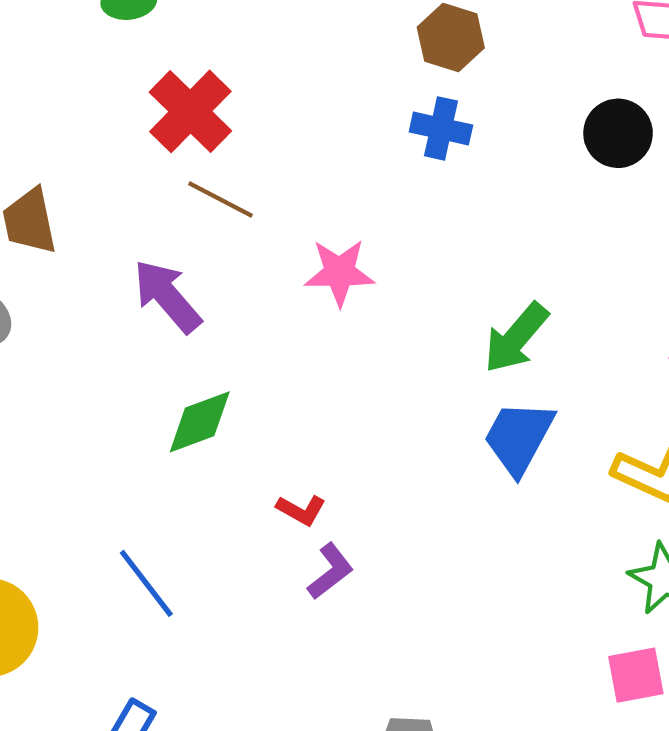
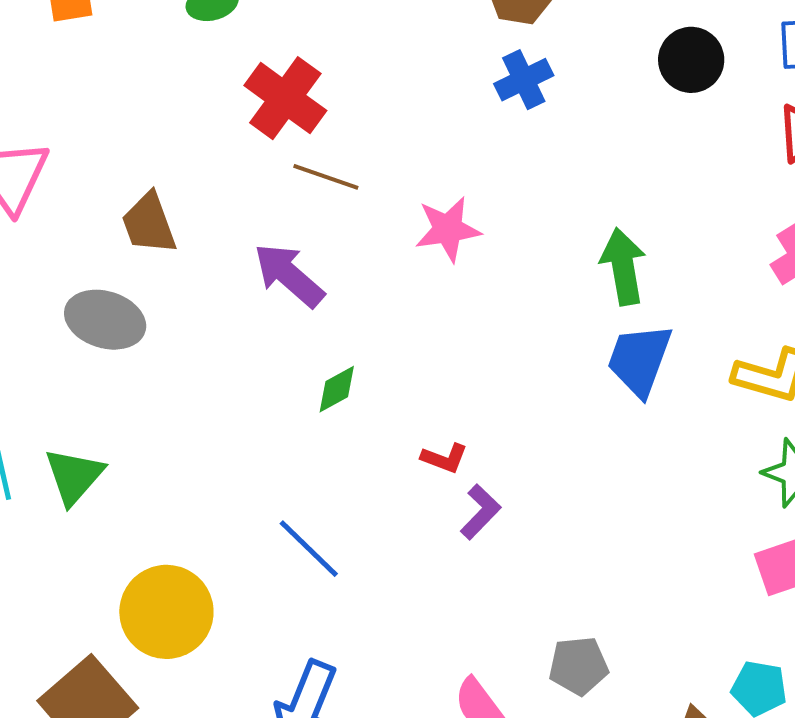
blue cross: (441, 128) -> (524, 80), turned -30
green arrow: (516, 338) -> (623, 267), turned 138
green diamond: (200, 422) -> (337, 389), size x0.7

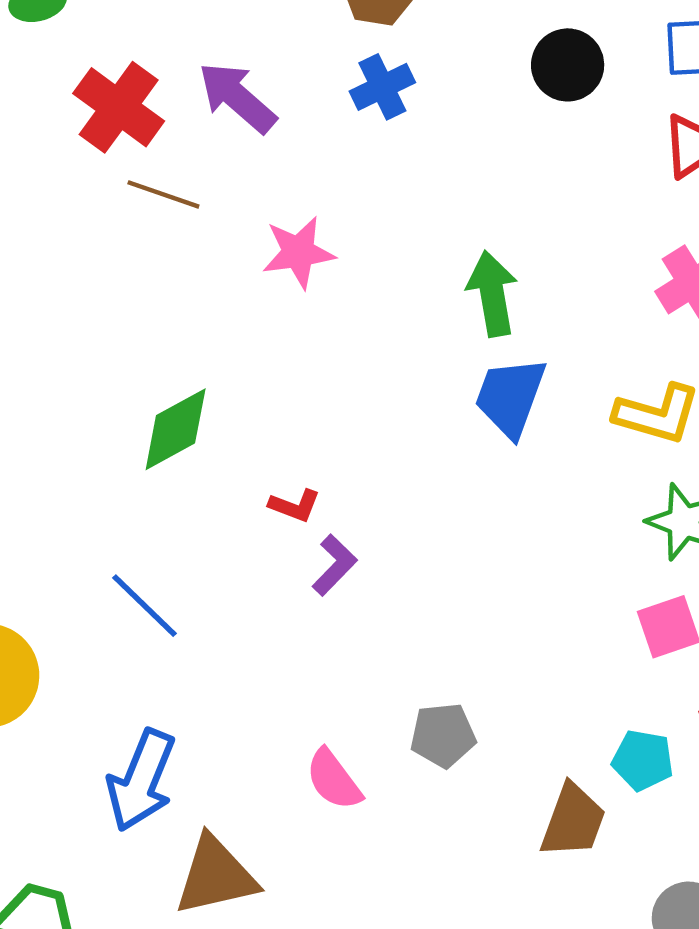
purple arrow: (289, 275) -> (237, 97), moved
green diamond: (337, 389) -> (176, 429), size x1.6

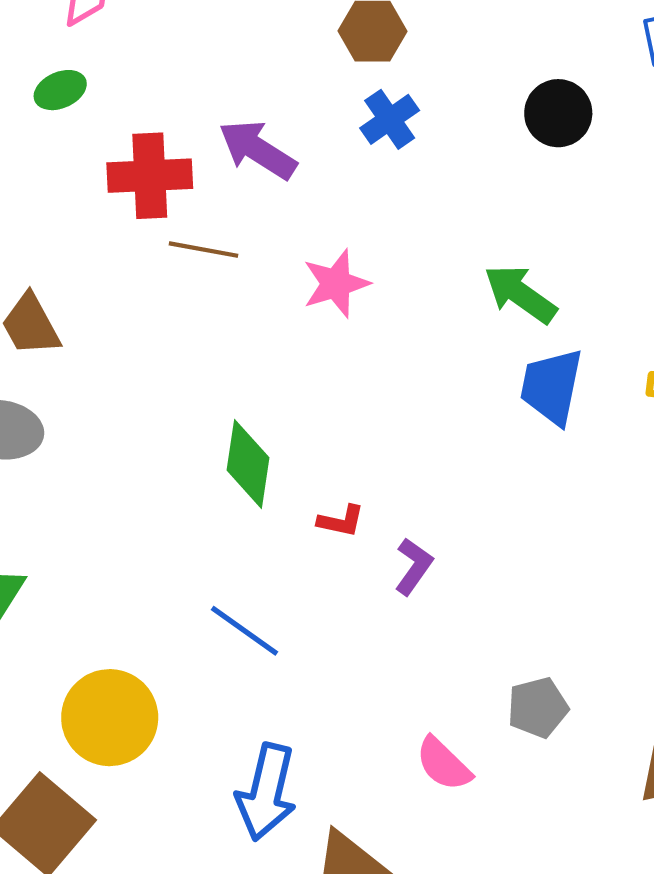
black circle: (568, 65) -> (558, 113), moved
red cross: (119, 107) -> (150, 176), turned -30
green arrow: (492, 294) -> (520, 294), turned -36
green diamond: (176, 429) -> (248, 464), turned -44
red L-shape: (295, 506) -> (341, 521), moved

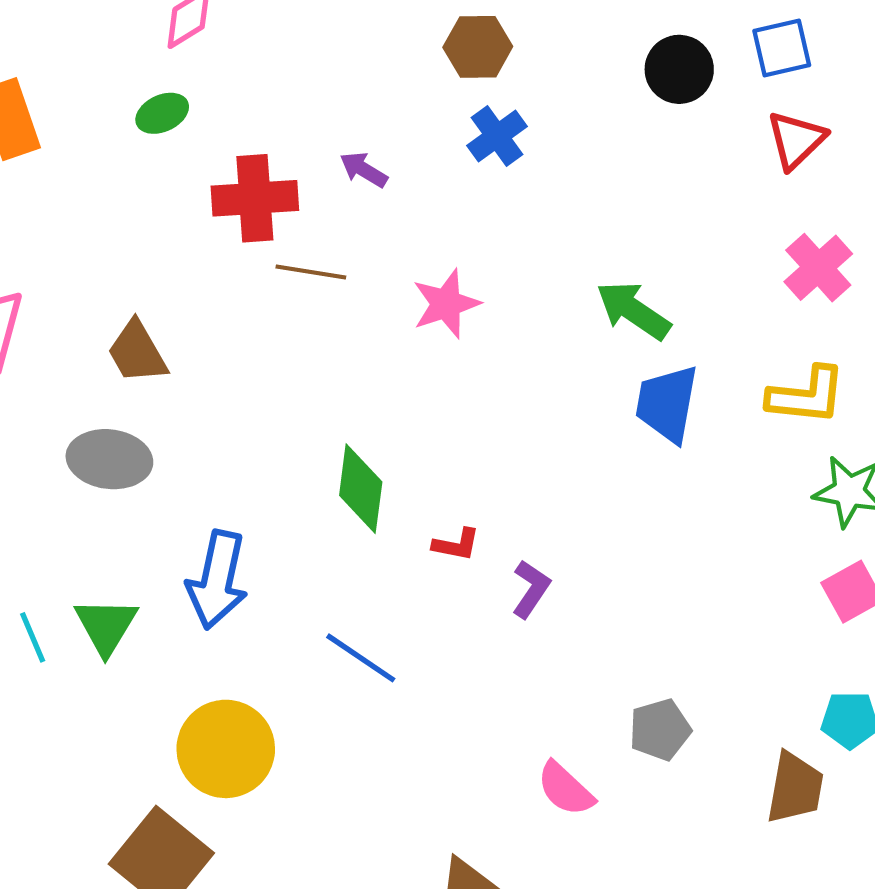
black circle: (558, 113) -> (679, 69), moved
purple arrow: (257, 150) -> (364, 170), size x0.6
blue arrow: (266, 792) -> (217, 580), moved

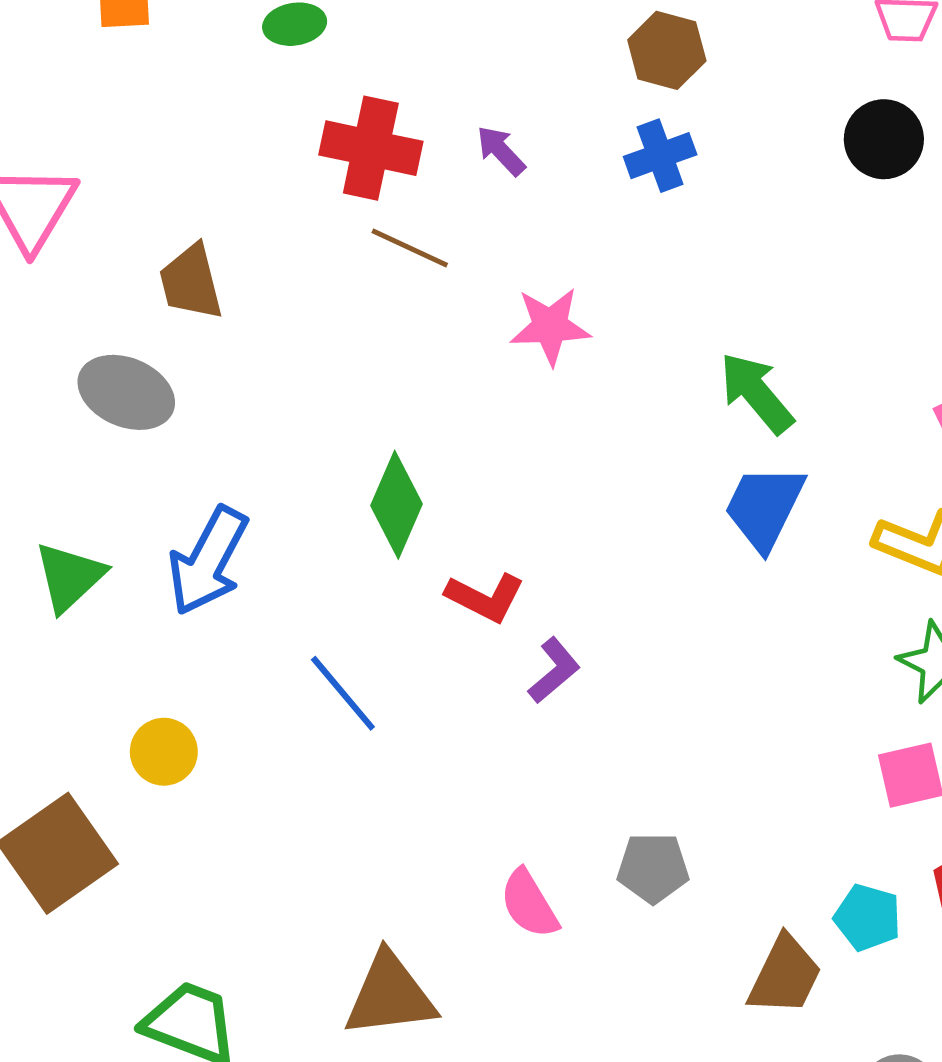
red L-shape: (456, 545) -> (485, 597), size x1.4
yellow circle: (226, 749) -> (164, 752), size x0.6

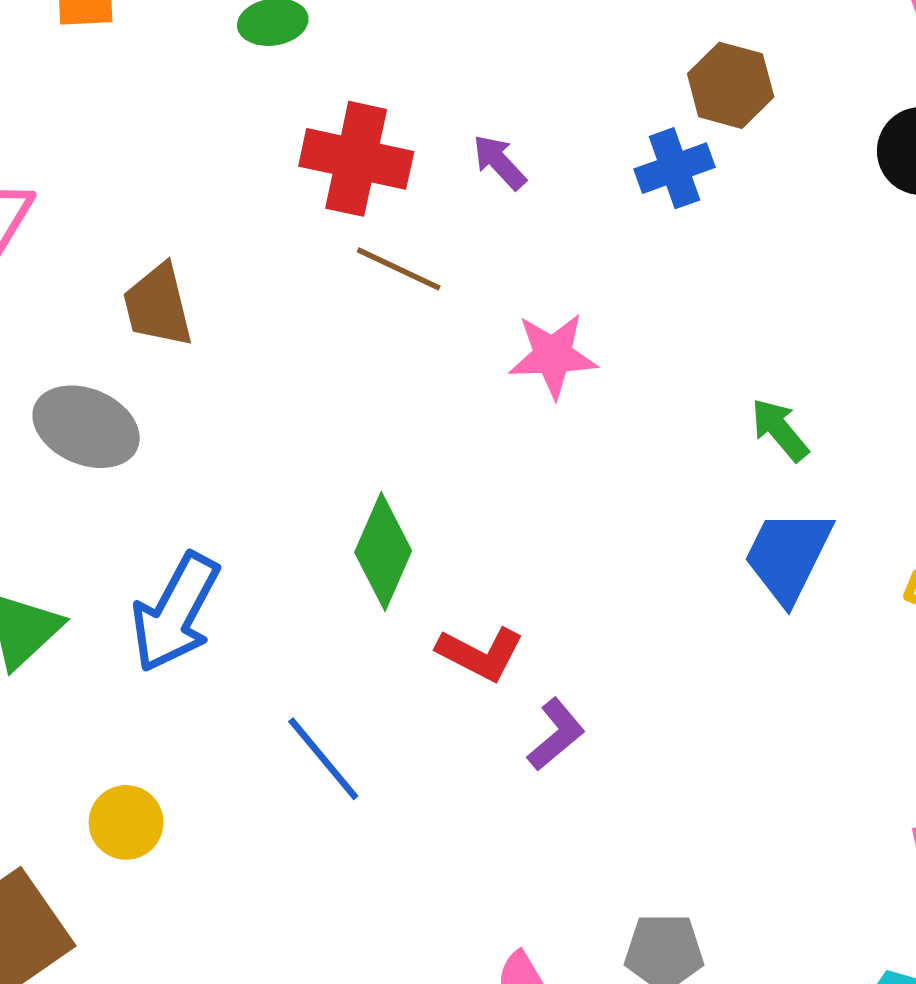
brown hexagon: (667, 50) -> (731, 85), moved
green arrow: (756, 393) -> (780, 430), size x0.7

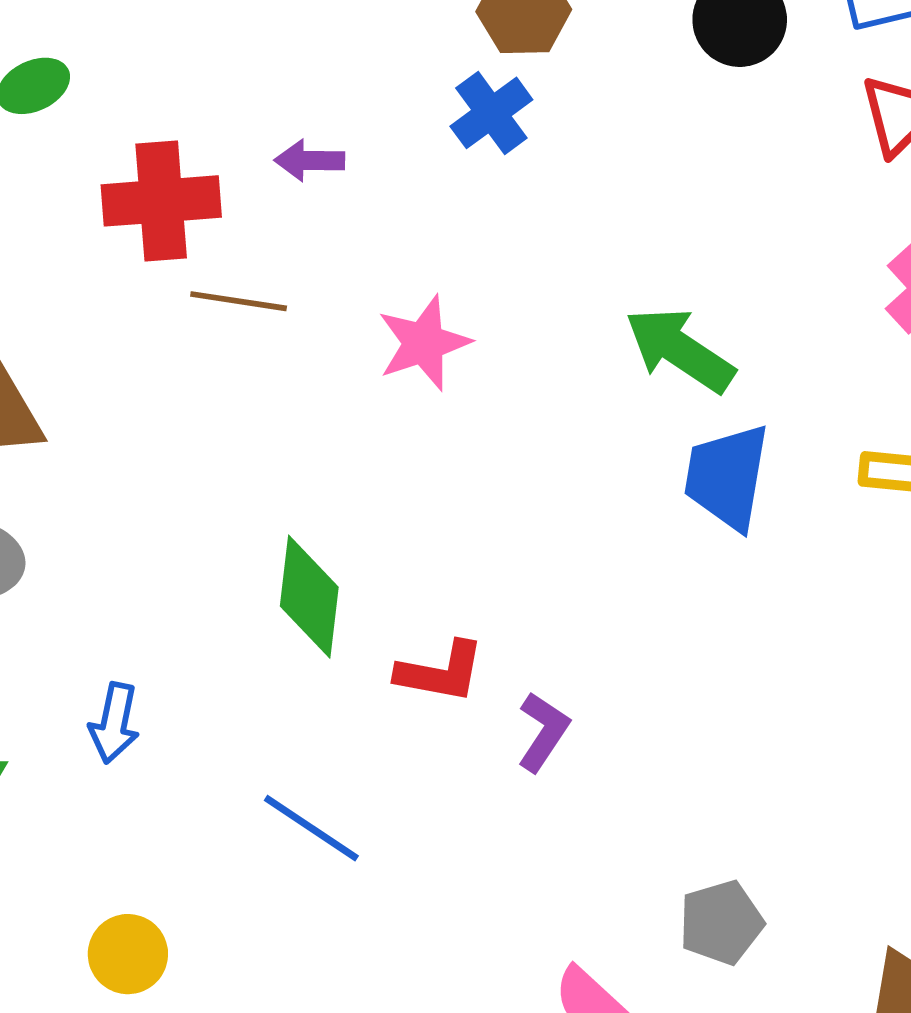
purple arrow: (499, 162) -> (309, 160), turned -30
green arrow: (780, 430) -> (680, 350), size x1.5
blue arrow: (175, 613) -> (114, 723), size x0.6

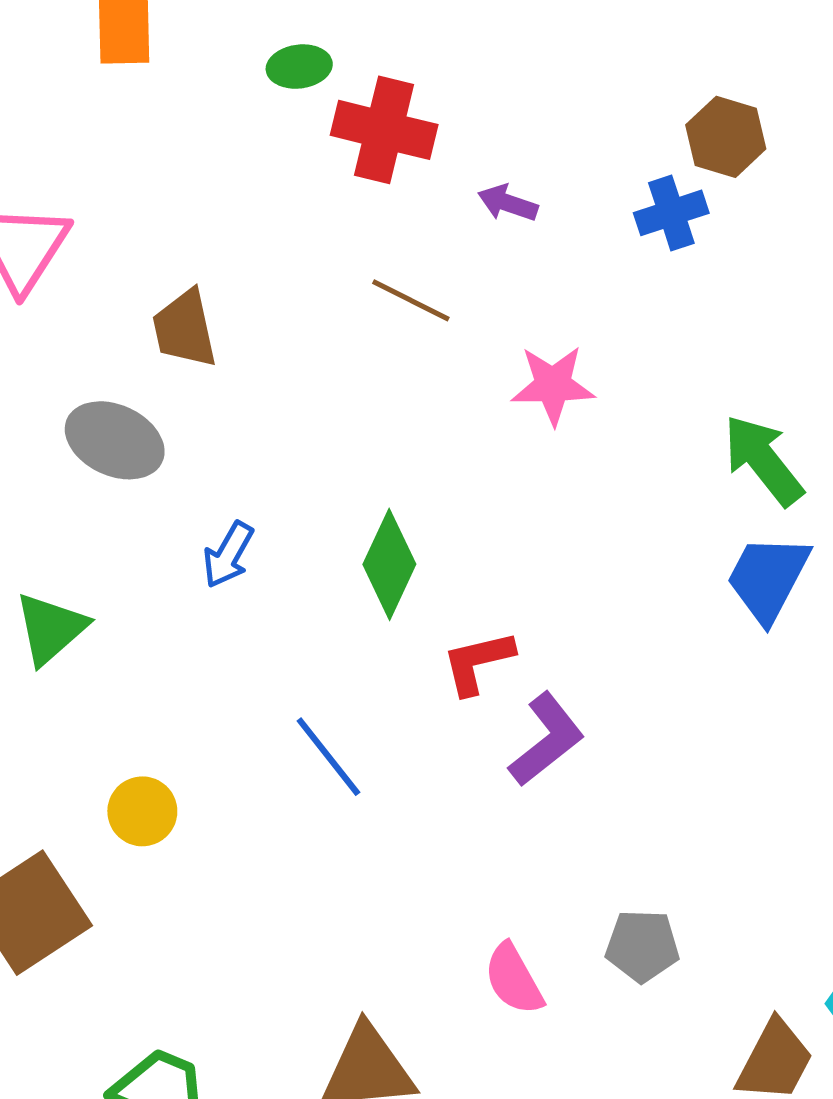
red cross: (161, 201) -> (384, 130), moved
red L-shape: (441, 672) -> (478, 662), turned 138
blue arrow: (114, 723) -> (228, 555), moved
purple L-shape: (543, 732) -> (547, 740), size x1.4

